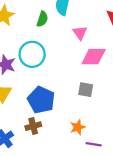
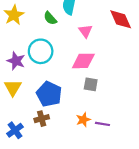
green semicircle: (42, 19) -> (50, 18), turned 120
pink diamond: (94, 57) -> (83, 61), moved
purple line: (94, 144) -> (102, 124), moved

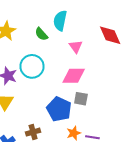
blue pentagon: (49, 94) -> (59, 109), moved

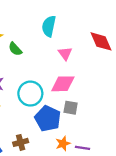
green semicircle: (41, 34) -> (15, 49), moved
cyan circle: (32, 66) -> (30, 94), moved

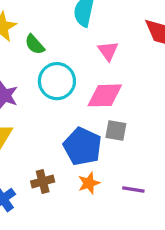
cyan circle: (30, 94) -> (57, 81), moved
orange star: (63, 144) -> (89, 183), moved

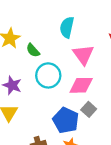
pink triangle: (108, 51) -> (83, 55), size x1.5
gray square: (116, 131) -> (89, 109), turned 32

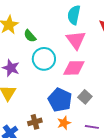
cyan semicircle: (67, 27) -> (74, 15), moved
gray square: (89, 109) -> (85, 97), moved

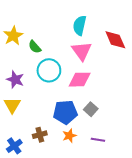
blue pentagon: (60, 100) -> (65, 112), turned -30

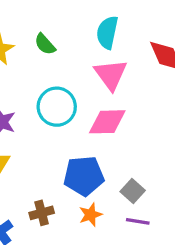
green semicircle: (35, 47) -> (45, 44), moved
gray square: (91, 109) -> (133, 191), moved

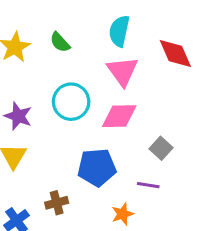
gray square: (133, 191) -> (161, 148), moved
orange star: (90, 215) -> (122, 214), moved
purple line: (138, 221) -> (148, 185), moved

